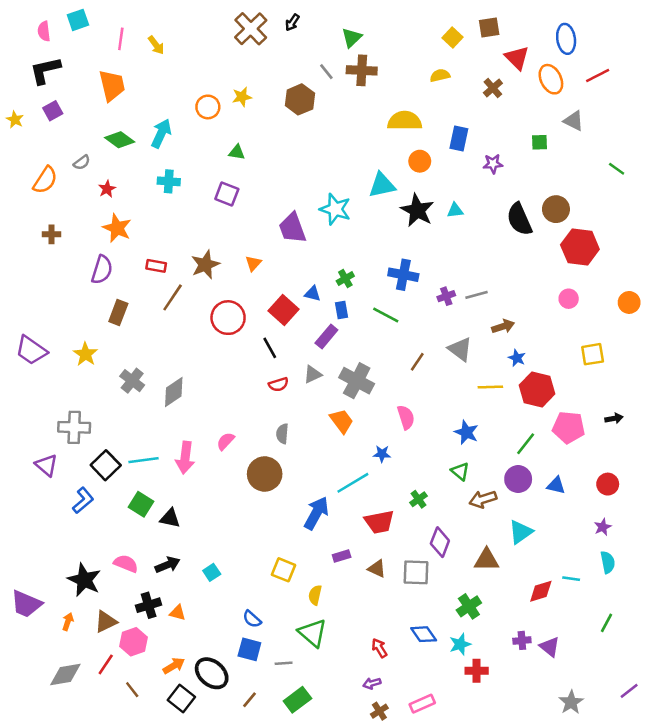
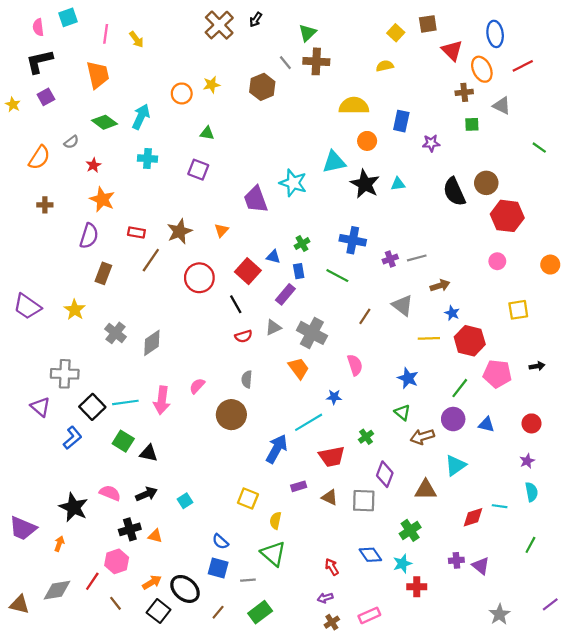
brown cross: (493, 88) -> (464, 92), moved, turned 35
brown triangle: (106, 622) -> (19, 604), moved, turned 40

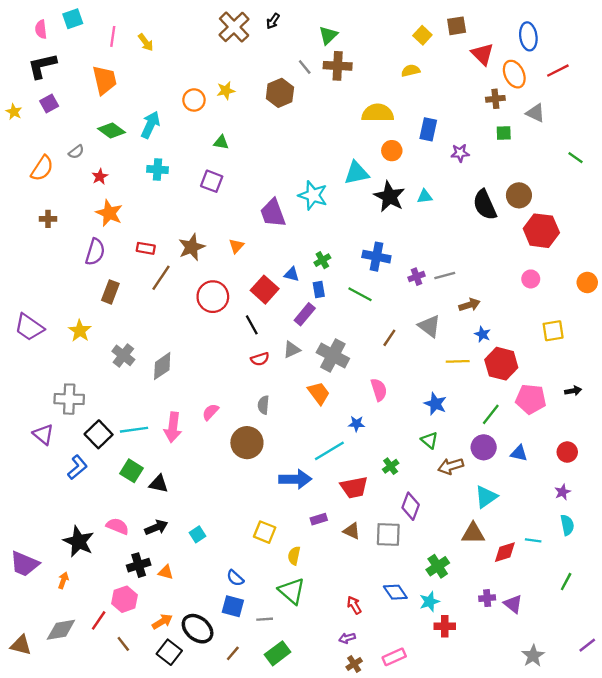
blue arrow: (277, 449) -> (295, 479), turned 60
brown triangle: (426, 490) -> (473, 533), moved

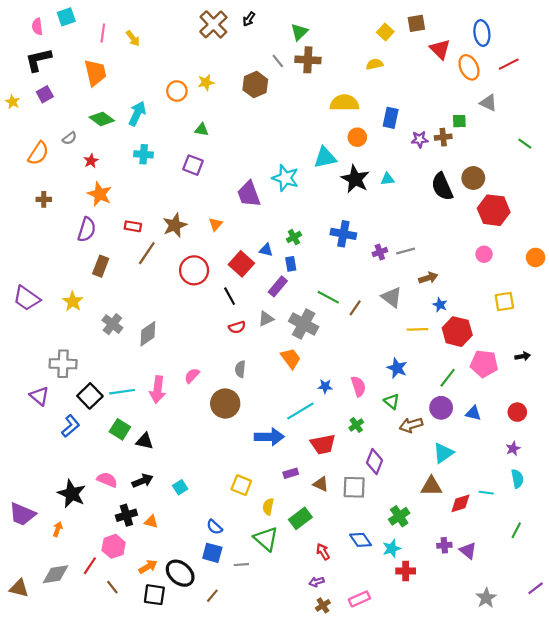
brown cross: (495, 99) -> (443, 137), moved
green line: (360, 294) -> (328, 297), moved
pink semicircle: (379, 390) -> (358, 386), moved
black square: (169, 652) -> (154, 595), turned -30
green rectangle: (278, 653) -> (300, 518), moved

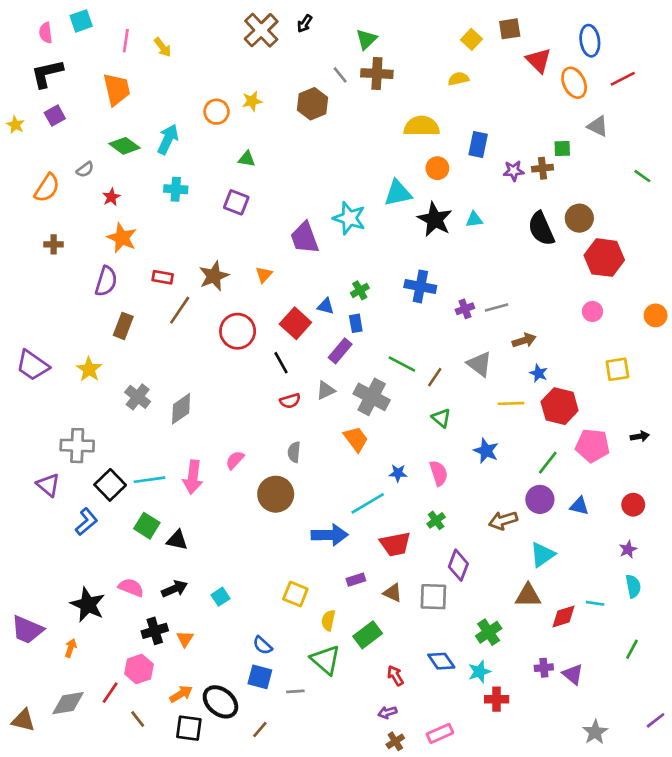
green triangle: (392, 401) -> (441, 418), moved
orange triangle: (151, 522) -> (185, 639), turned 48

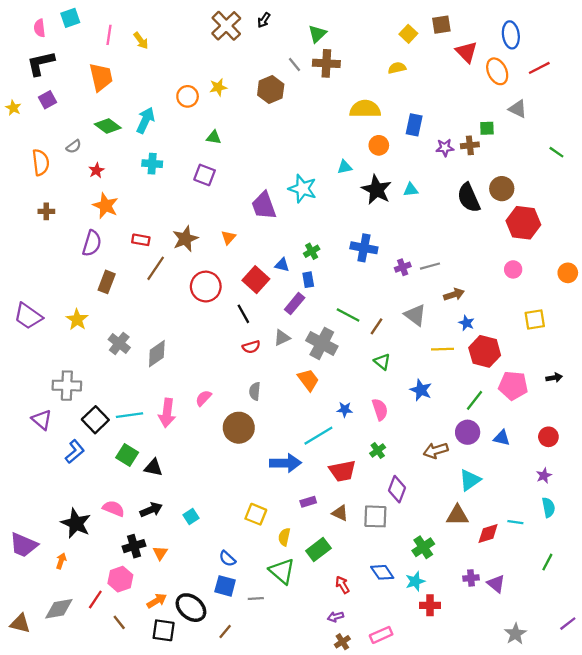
orange semicircle: (47, 188) -> (41, 162), turned -40
cyan triangle: (398, 193) -> (345, 167), size x0.6

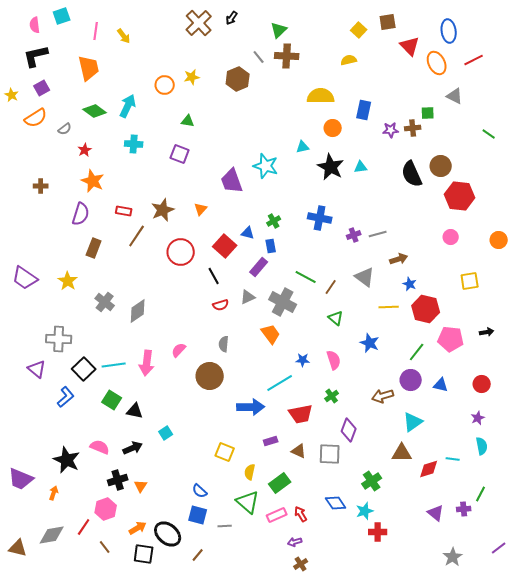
orange semicircle: (41, 162) -> (36, 118), moved, turned 65
cyan square: (191, 516) -> (166, 433), moved
purple cross: (471, 578) -> (464, 509), moved
pink rectangle: (381, 635) -> (277, 515), moved

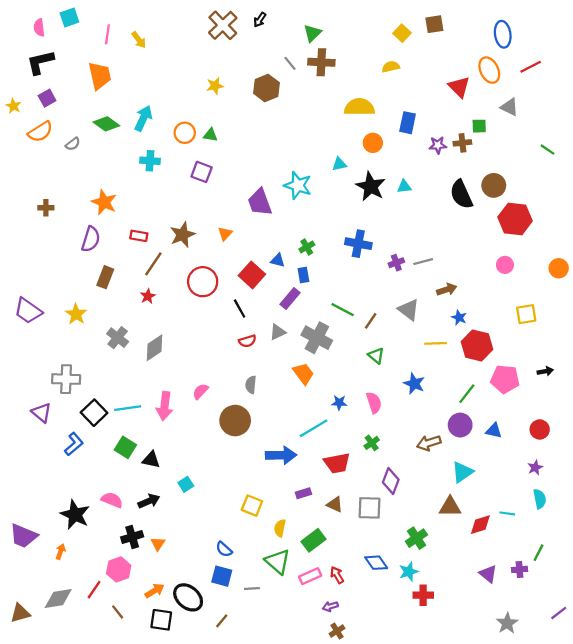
red triangle: (410, 46) -> (459, 87), moved
orange circle: (165, 85) -> (185, 133), moved
red star: (85, 150) -> (148, 296), moved
brown triangle: (18, 548) -> (20, 613), turned -30

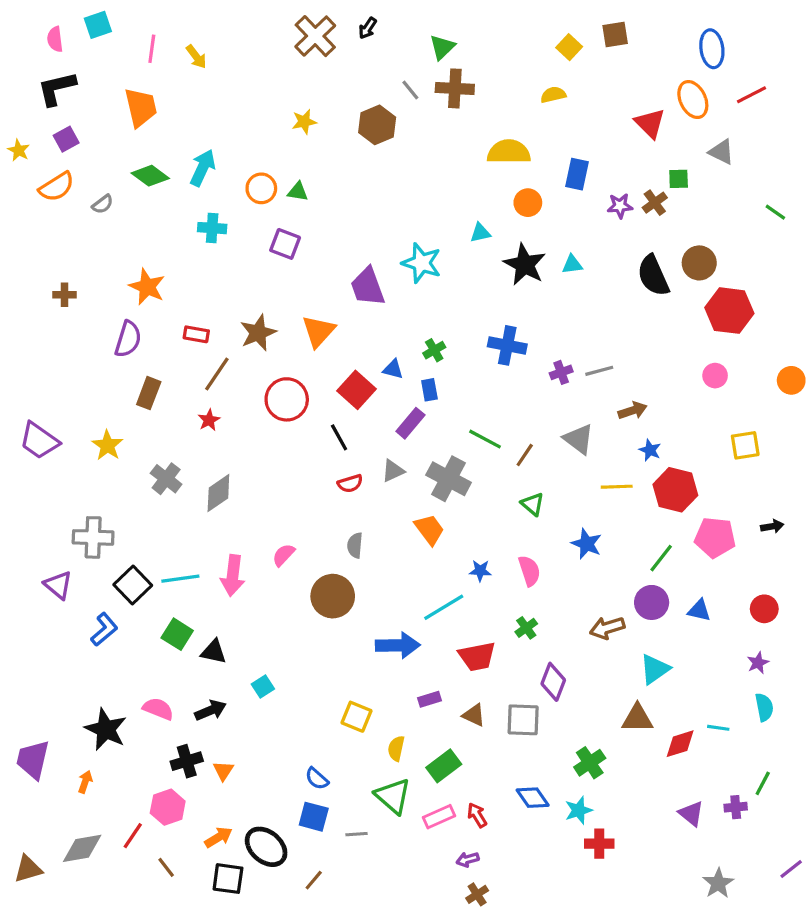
brown cross: (462, 143) -> (655, 203), turned -30
orange triangle: (225, 234) -> (318, 331), size x1.6
purple trapezoid: (24, 536) -> (33, 760), turned 80

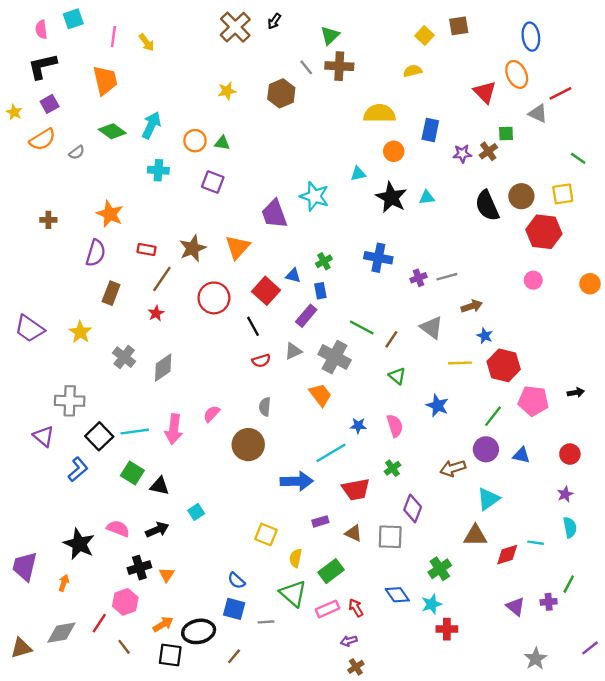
red line: (752, 95) -> (560, 93), moved
yellow square: (745, 445) -> (563, 194), moved
black ellipse: (266, 847) -> (199, 631), turned -52

